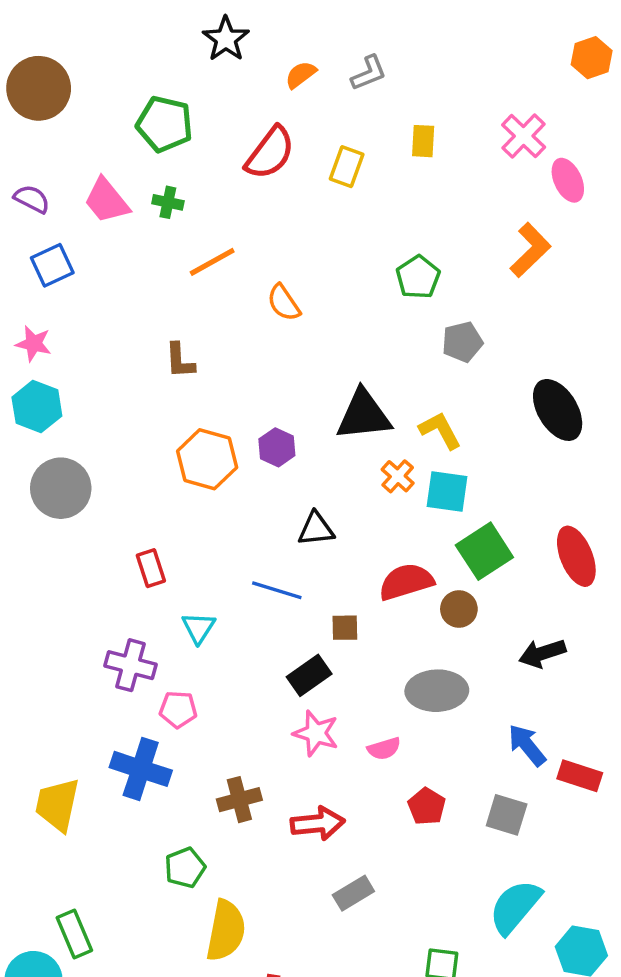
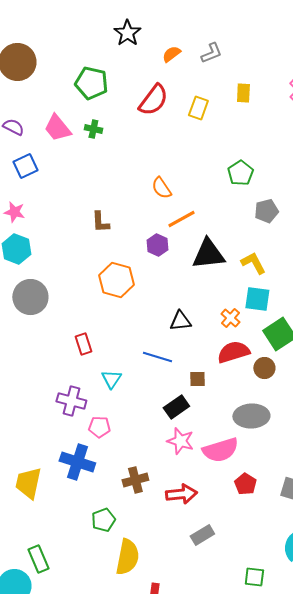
orange line: (212, 262) -> (181, 219), moved
purple hexagon: (277, 447) -> (157, 245), moved
orange cross: (398, 476) -> (230, 318), moved
pink semicircle: (384, 749) -> (220, 450), size x1.8

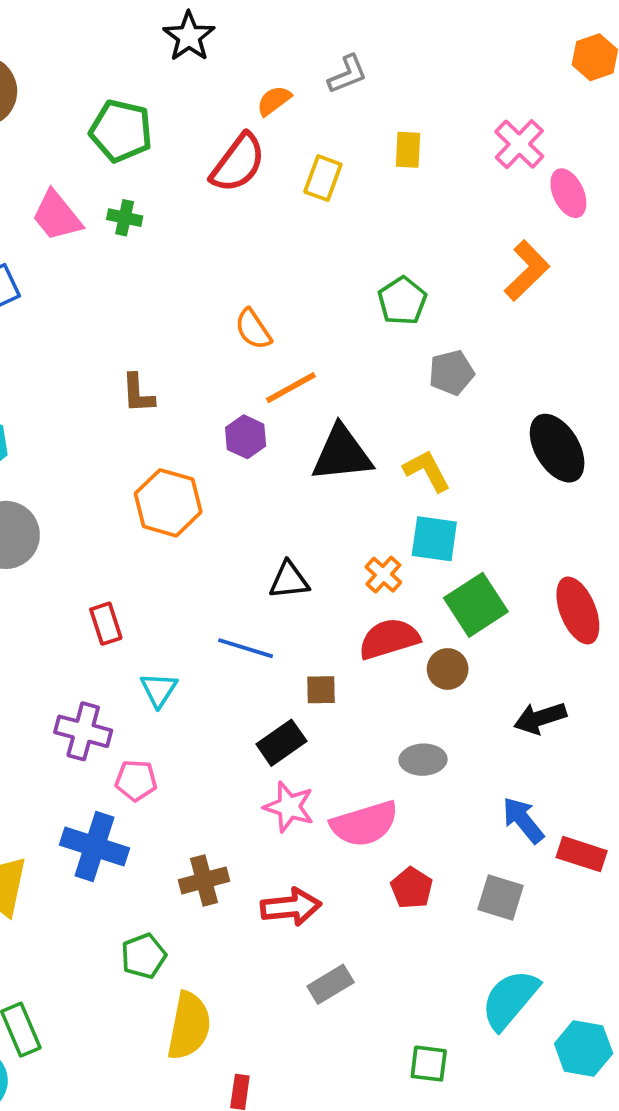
orange semicircle: (171, 54) -> (274, 101), moved
gray ellipse: (251, 416) -> (423, 760), size x0.7

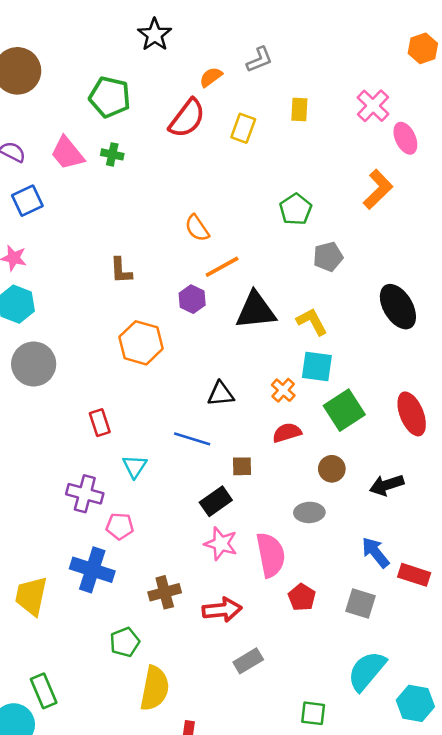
red semicircle: (389, 639) -> (287, 433), size x0.7
brown circle: (448, 669) -> (332, 469), moved
pink semicircle: (365, 824) -> (271, 555), turned -84

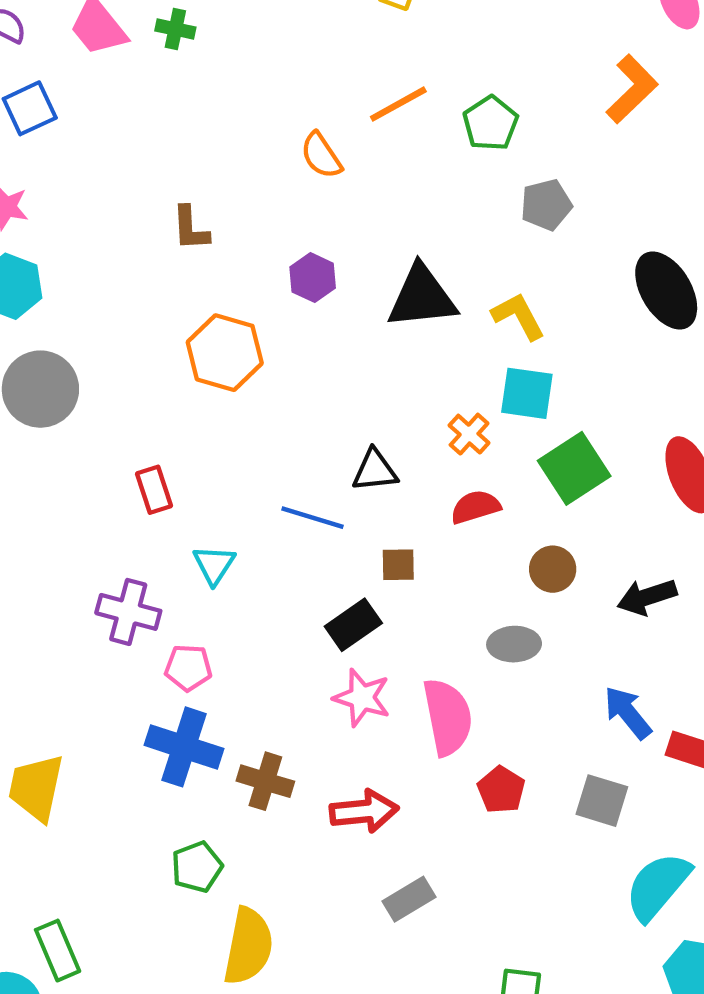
orange line: (222, 267) -> (398, 104), moved
black triangle: (221, 394) -> (375, 470), moved
blue cross: (92, 570) -> (184, 747), moved
brown cross: (165, 592) -> (265, 781), turned 32
cyan semicircle: (367, 671) -> (658, 886), moved

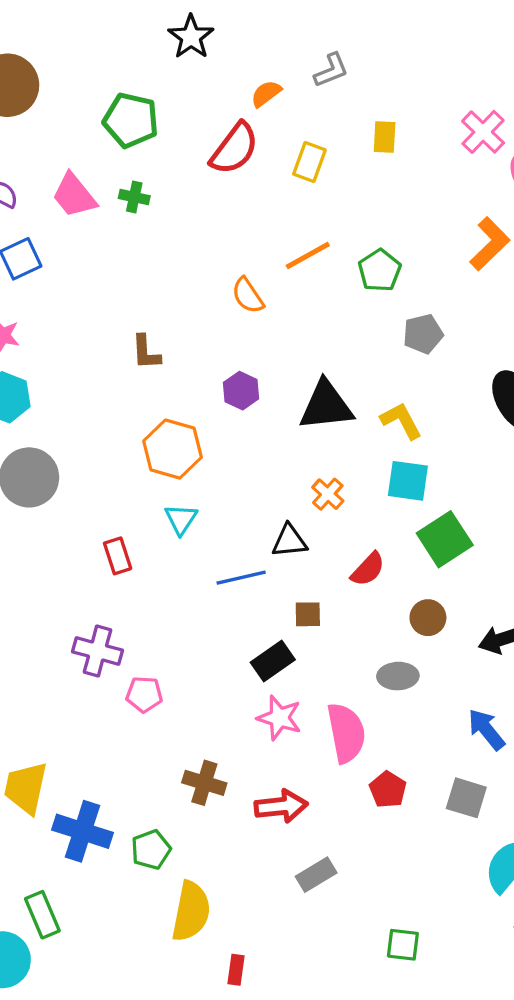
orange cross: (469, 434) -> (328, 494), moved
red semicircle: (475, 507) -> (368, 569), turned 150
blue line: (313, 518) -> (241, 578), turned -30
cyan triangle: (214, 565) -> (181, 519), moved
blue cross: (184, 747) -> (82, 831), moved

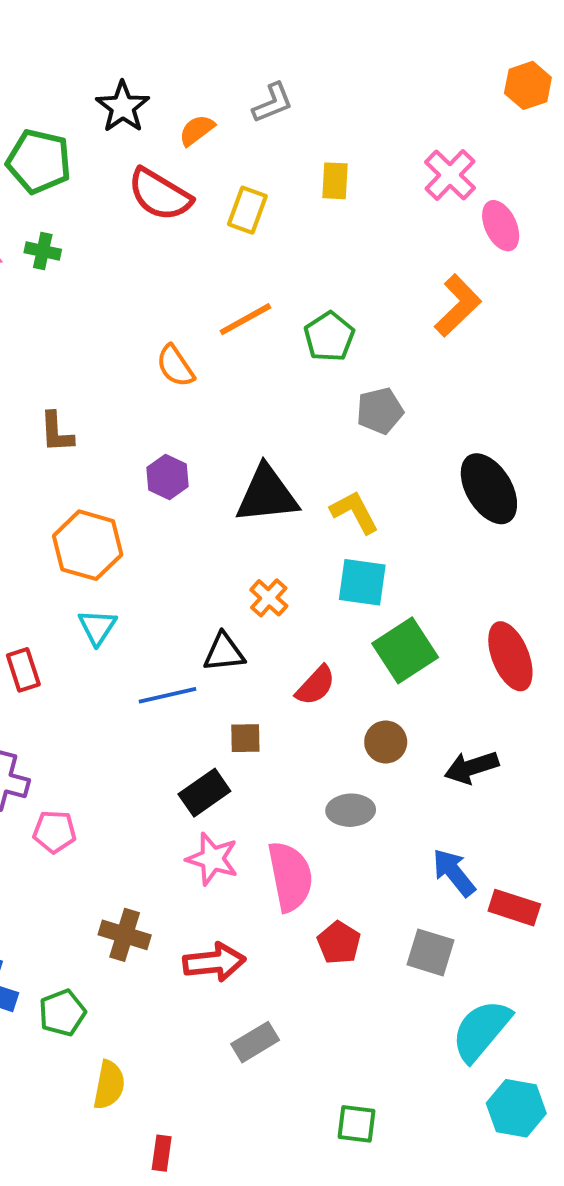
black star: (191, 37) -> (123, 107), moved
red semicircle: (234, 149) -> (160, 194), turned 84
yellow semicircle: (191, 911) -> (109, 1085), size x0.7

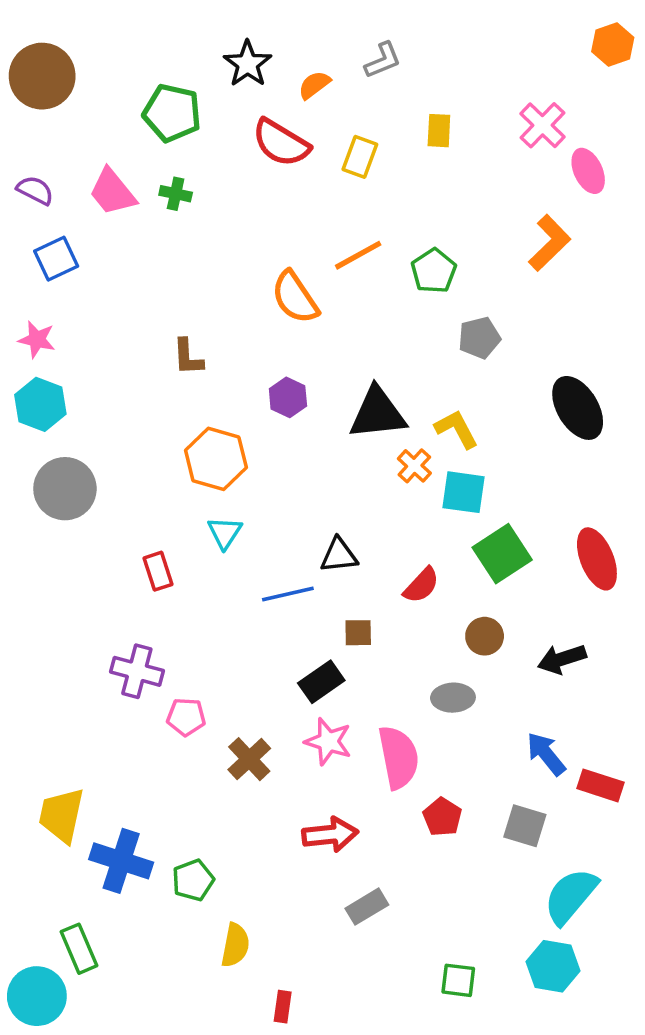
orange semicircle: (175, 366) -> (295, 297), size x1.4
orange cross: (269, 598) -> (414, 466), moved
brown cross: (125, 935) -> (249, 759), moved, turned 30
cyan hexagon: (516, 1108) -> (553, 966), moved

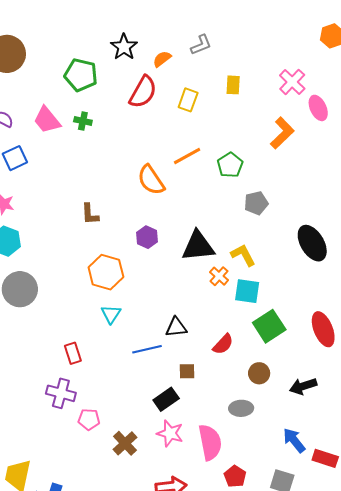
red semicircle: (281, 143) -> (143, 92), turned -92
orange L-shape: (550, 243) -> (282, 133), moved
red rectangle: (158, 571) -> (73, 353), moved

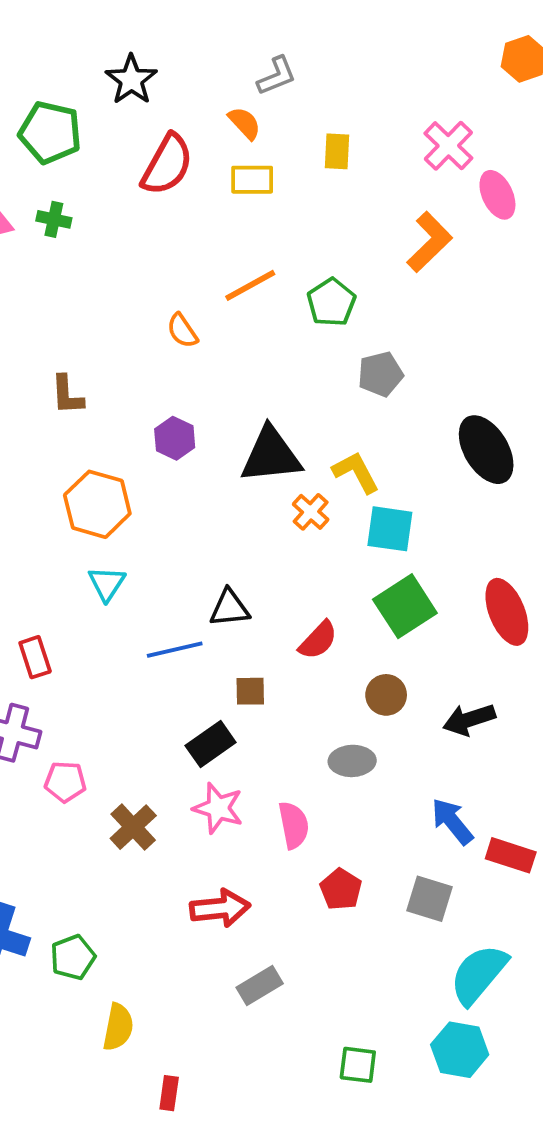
orange semicircle: (162, 59) -> (245, 123), moved, turned 84
yellow rectangle: (188, 100) -> (252, 180), turned 70
orange semicircle: (151, 180) -> (182, 331), size x0.6
cyan square: (247, 291) -> (390, 529), moved
pink semicircle: (210, 442) -> (294, 825), size x0.7

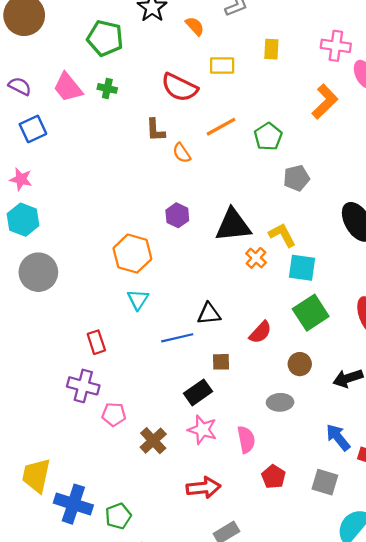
orange semicircle: (245, 123) -> (195, 26), moved
pink cross: (448, 146) -> (336, 46), turned -36
red semicircle: (167, 165) -> (179, 87), moved, turned 87
brown L-shape: (67, 395) -> (155, 130), moved

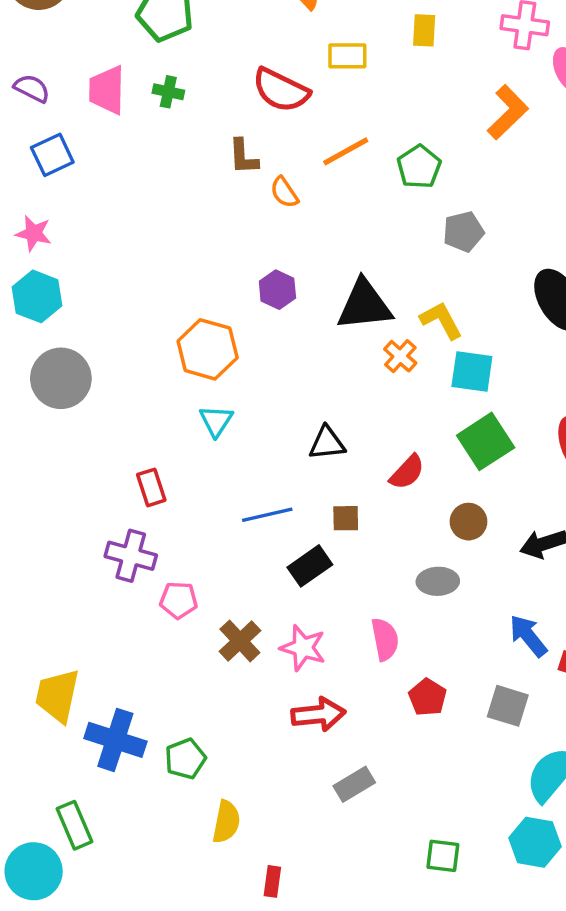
pink trapezoid: (68, 87) -> (107, 90), turned 40
blue line: (177, 338) -> (267, 515), moved
pink star: (202, 430) -> (303, 648), moved

